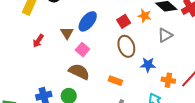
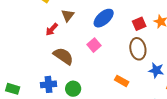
brown triangle: (67, 33) -> (68, 15), moved
brown semicircle: (79, 72) -> (63, 56), moved

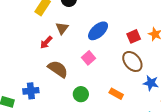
brown ellipse: (138, 49) -> (132, 61), turned -30
blue cross: (48, 84) -> (31, 91), moved
green circle: (73, 89) -> (81, 94), moved

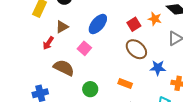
brown triangle: (62, 28) -> (62, 27), turned 32
pink square: (89, 58) -> (84, 48), moved

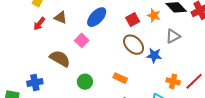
brown triangle: (62, 27) -> (61, 18), turned 48
red arrow: (48, 43) -> (39, 24), moved
blue star: (158, 68) -> (154, 55), moved

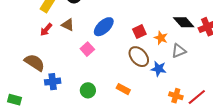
orange star: (154, 15) -> (161, 38), moved
brown semicircle: (60, 59) -> (35, 63), moved
blue cross: (35, 83) -> (53, 82), moved

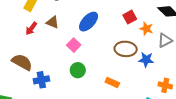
red square: (139, 32) -> (130, 17), moved
brown ellipse: (139, 57) -> (126, 49), turned -40
green circle: (88, 90) -> (78, 70), moved

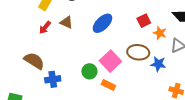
pink square: (74, 45) -> (110, 61), moved, size x1.5
orange rectangle: (112, 82) -> (108, 85), moved

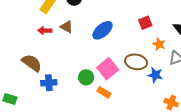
red square: (144, 21) -> (145, 23), moved
red arrow: (45, 28) -> (45, 31), turned 48

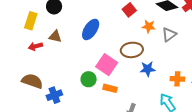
blue star: (155, 75) -> (148, 69), moved

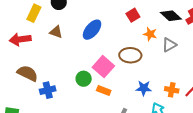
red arrow: (35, 46) -> (20, 39), moved, size x1.5
blue star: (148, 69) -> (144, 88), moved

